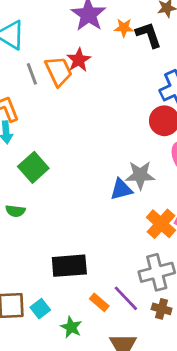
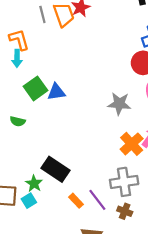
blue triangle: (121, 189) -> (56, 92), moved
black rectangle: (69, 266) -> (56, 169), turned 32
green star: (71, 327) -> (34, 184), moved

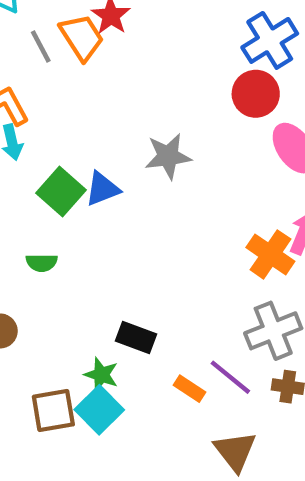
gray star: (119, 104) -> (168, 156), moved
black rectangle: (56, 169) -> (136, 337), size x0.7
cyan square: (29, 201) -> (99, 410), size x1.5

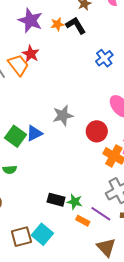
blue cross: (270, 40) -> (104, 58), size x0.7
red circle: (256, 94) -> (97, 131), moved
green star: (101, 375) -> (75, 202), moved

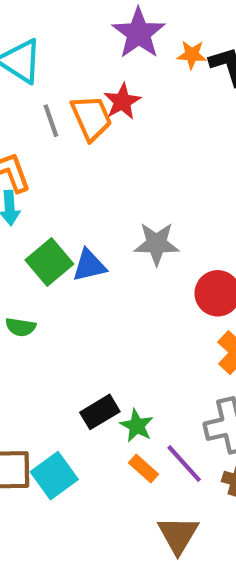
black rectangle: (56, 200) -> (100, 412), turned -60

